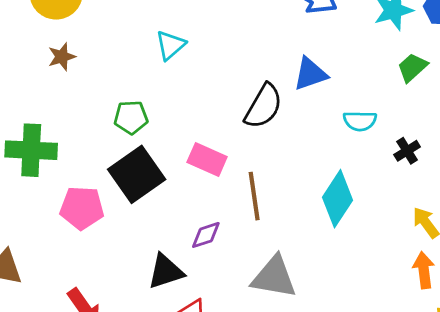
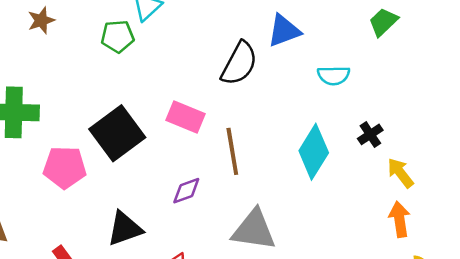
green pentagon: (131, 117) -> (118, 36), moved
black cross: (407, 151) -> (370, 134), moved
black triangle: (166, 271) -> (125, 229), moved

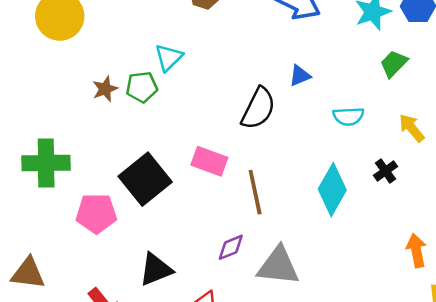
brown star: (41, 20) -> (105, 89), moved
blue triangle: (284, 31) -> (300, 76), size x0.7
yellow arrow: (400, 173) -> (412, 128), moved
purple diamond: (186, 191) -> (231, 247), moved

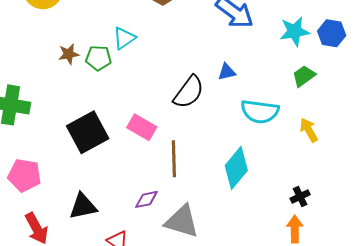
cyan semicircle: (348, 116) -> (260, 112), size x1.5
black cross: (385, 171) -> (300, 197), moved
pink pentagon: (96, 213) -> (24, 175), moved

